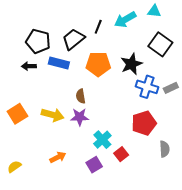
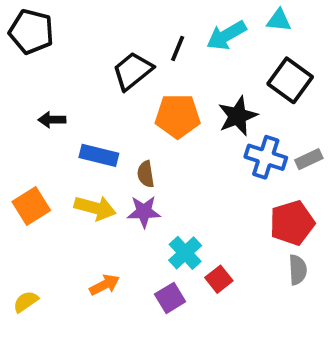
black pentagon: (38, 41) -> (31, 32), moved
blue rectangle: (59, 63) -> (99, 155), moved
red pentagon: (144, 123) -> (292, 223), moved

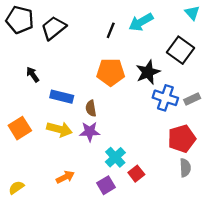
cyan triangle: (279, 20) -> (192, 13), moved, turned 42
black trapezoid: (133, 71) -> (54, 28), moved
black arrow: (52, 120) -> (33, 75), turned 56

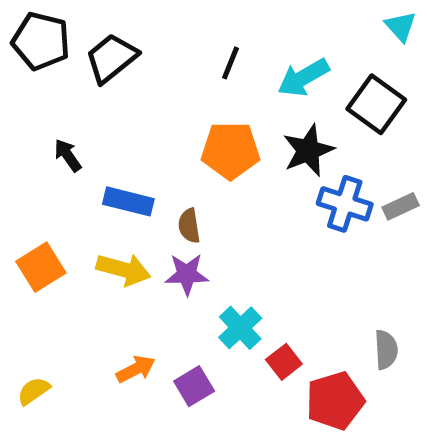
cyan arrow: (141, 22) -> (303, 78), moved
red pentagon: (182, 139) -> (335, 401), moved
purple square: (106, 185) -> (194, 386), moved

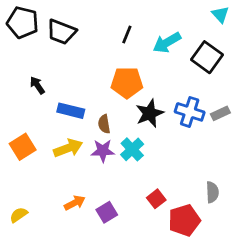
black trapezoid: (111, 58) -> (61, 32), turned -120
black star: (308, 150) -> (150, 113), moved
yellow arrow: (124, 269) -> (68, 148), turned -36
cyan cross: (240, 328) -> (132, 149), moved

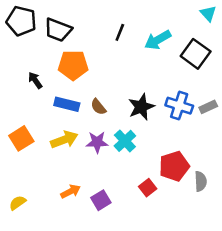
orange pentagon: (127, 83) -> (73, 65), moved
brown semicircle: (104, 124) -> (98, 107), moved, turned -30
red pentagon: (184, 220) -> (174, 166), moved

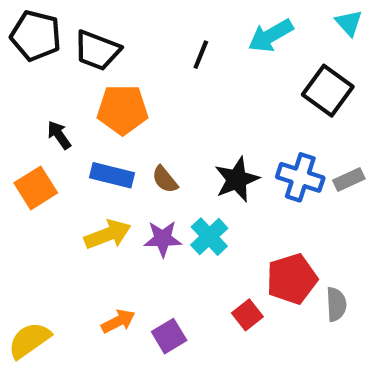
cyan arrow: (158, 40) -> (271, 36), moved
orange square: (21, 138) -> (36, 188), moved
yellow semicircle: (18, 203) -> (29, 340), size x1.5

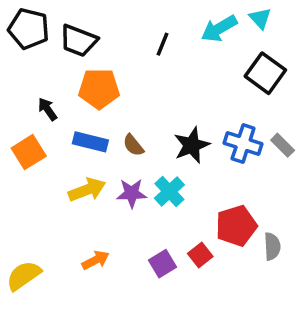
cyan triangle: (349, 23) -> (260, 18), moved
gray rectangle: (349, 179) -> (283, 145), turned 70
purple square: (169, 336) -> (162, 264), moved

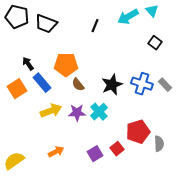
black square: (265, 73) -> (155, 43), size x0.6
orange pentagon: (99, 89) -> (66, 65), moved
blue rectangle: (90, 142) -> (42, 83), moved, turned 36

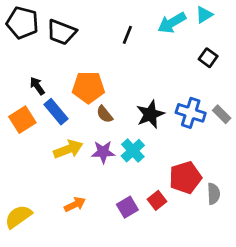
cyan triangle: (152, 11) -> (204, 15), turned 40

